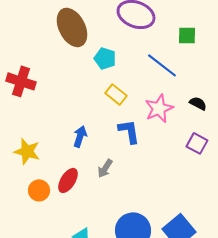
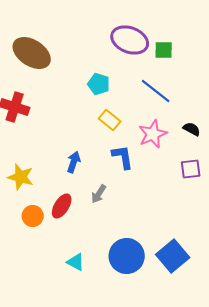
brown ellipse: (72, 27) -> (32, 53), moved, turned -30
green square: (187, 35) -> (164, 50), moved
purple square: (197, 143) -> (191, 169), turned -35

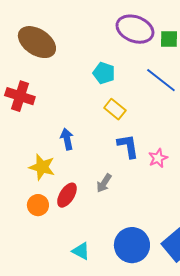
pink star: (153, 134) -> (158, 158), moved, size x0.7
blue arrow: (74, 162) -> (67, 139), moved, turned -30
yellow star: (21, 177) -> (42, 167), moved

